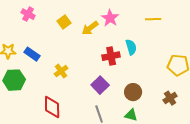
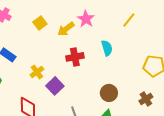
yellow line: (153, 19) -> (129, 20), turned -49
red cross: (111, 56) -> (75, 57), moved
purple square: (100, 85) -> (55, 86), moved

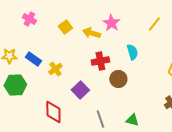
yellow arrow: (66, 29) -> (91, 33), turned 54
yellow cross: (37, 72) -> (55, 69), moved
brown circle: (109, 93) -> (118, 79), moved

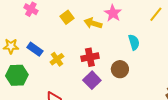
red cross: (100, 61) -> (90, 57), moved
purple square: (80, 90) -> (92, 80), moved

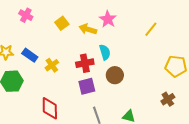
yellow line: (156, 14) -> (151, 29), moved
cyan semicircle: (134, 42) -> (105, 52), moved
purple square: (92, 80) -> (87, 86), turned 30

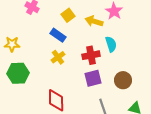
blue rectangle: (30, 55) -> (58, 35), moved
brown circle: (115, 75) -> (123, 80), moved

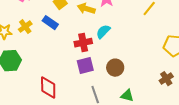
cyan semicircle: (111, 44) -> (103, 32), turned -119
yellow cross: (58, 57) -> (25, 27), moved

